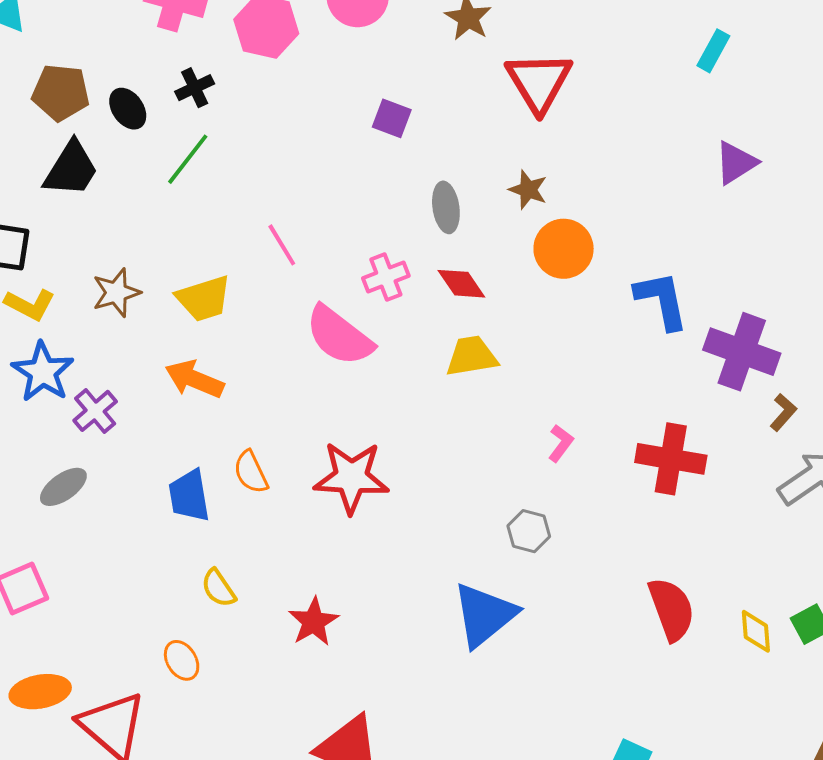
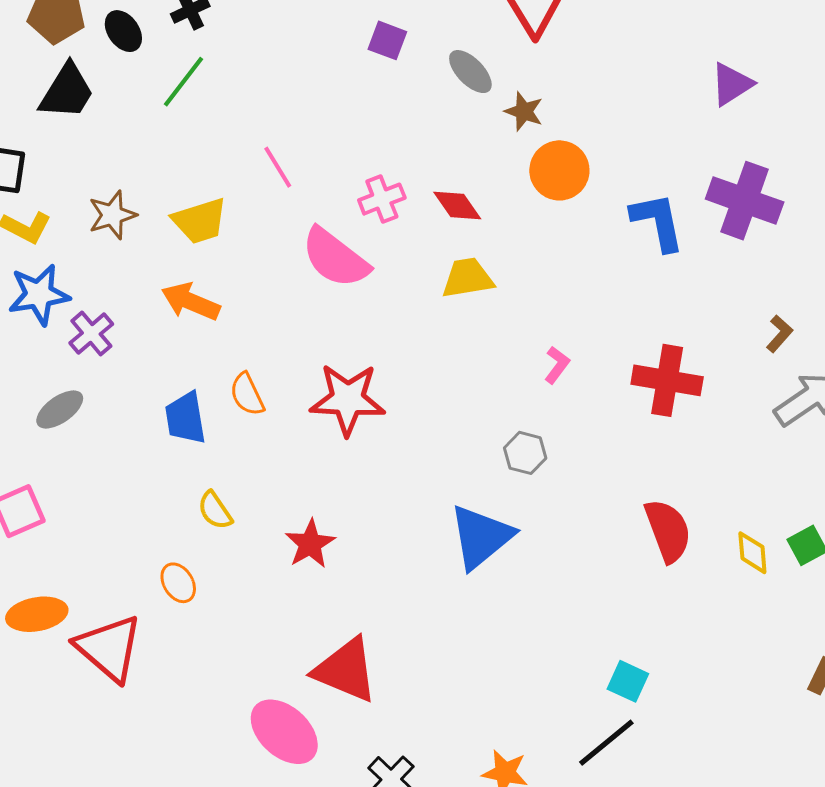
gray ellipse: (446, 207) -> (470, 72), moved, turned -36
purple cross: (742, 352) -> (745, 201), moved
blue star: (43, 372) -> (39, 295), turned 30

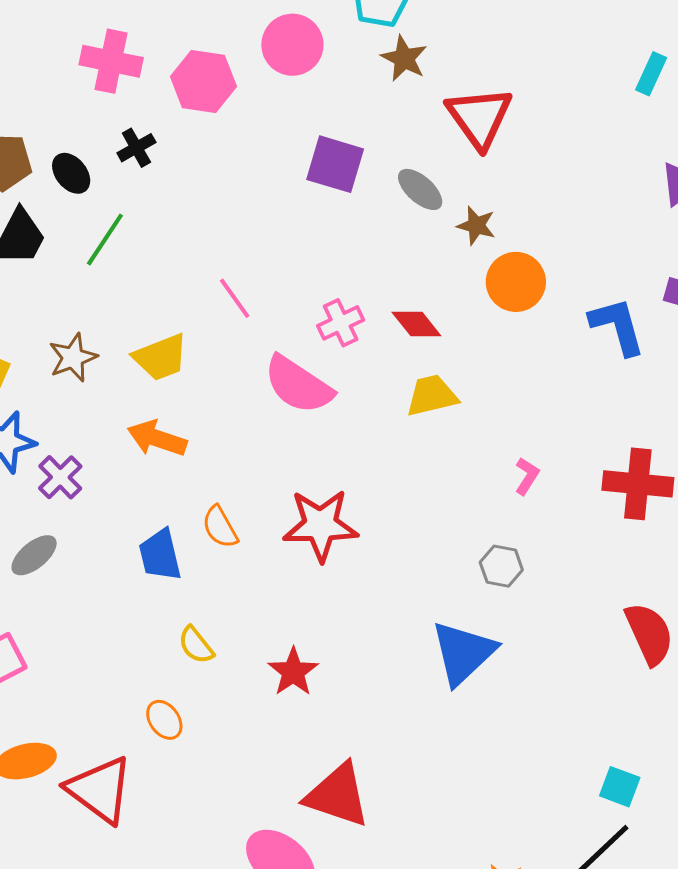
purple square: (387, 40) -> (335, 164), size x1.5
green line: (183, 82) -> (105, 239), moved

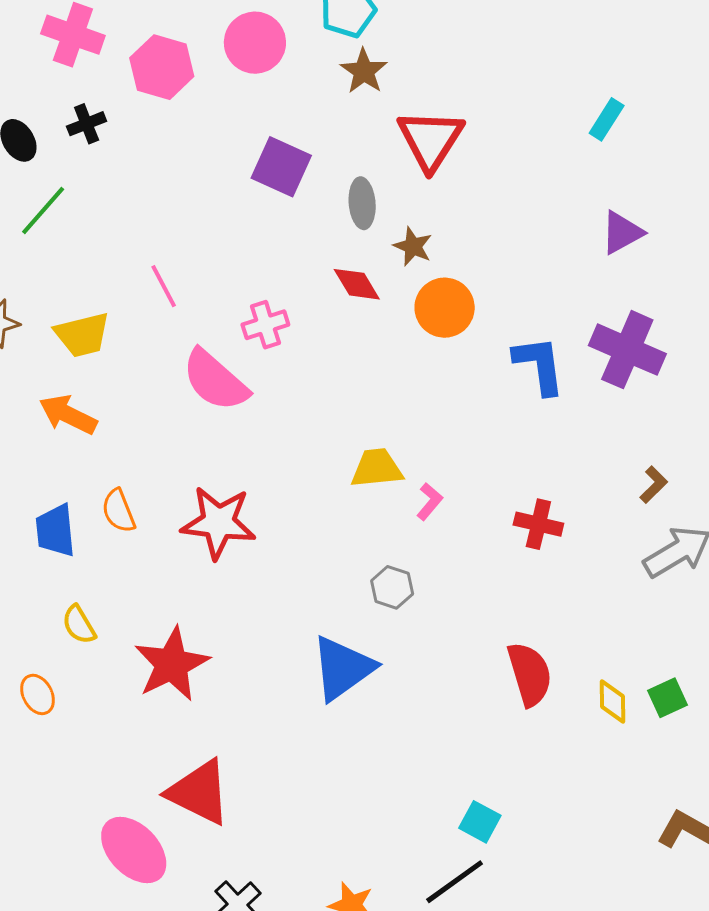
gray ellipse: (420, 189) -> (362, 203), turned 36
red diamond: (416, 324) -> (357, 284), moved
yellow trapezoid: (432, 396) -> (377, 468), moved
red cross: (638, 484) -> (538, 524), size x0.7
red star: (293, 672) -> (172, 664), size x1.5

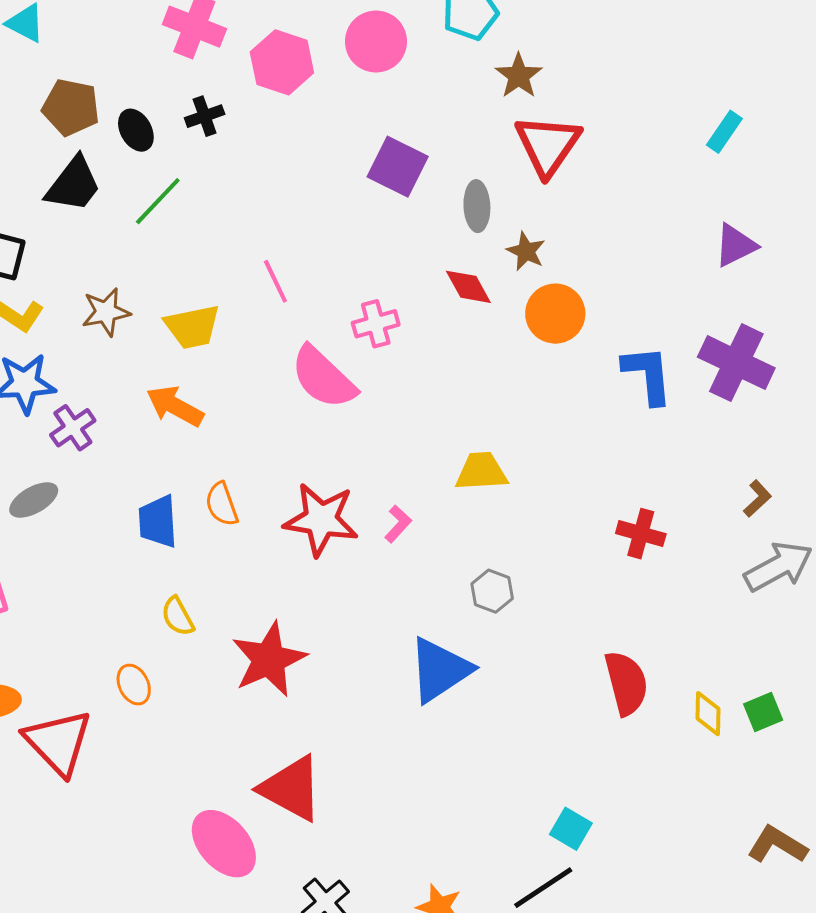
brown star: (364, 71) -> (519, 76), moved
pink L-shape: (430, 502) -> (398, 524), moved

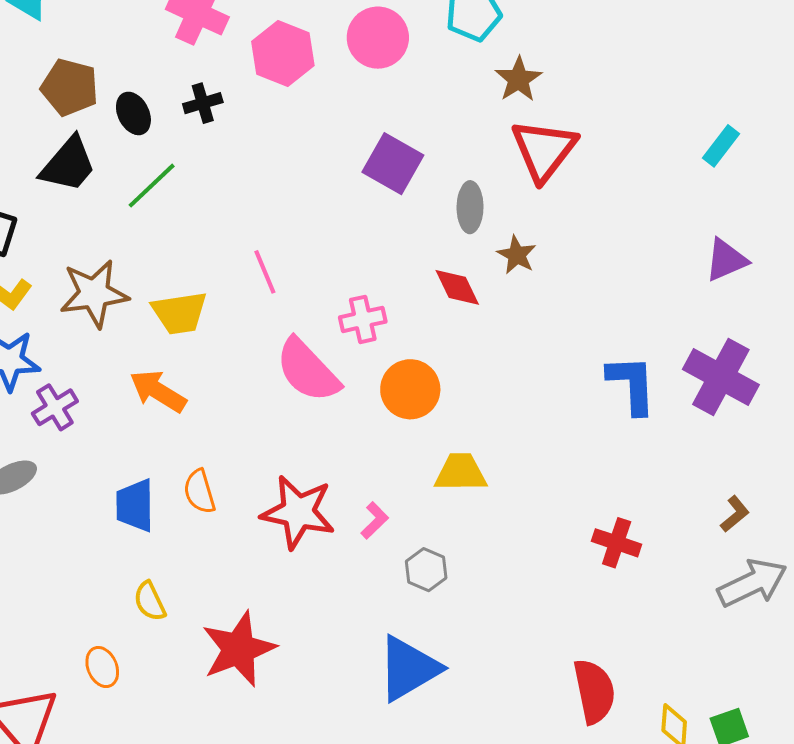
brown star: (106, 312) -> (94, 294), size x1.4
orange circle: (555, 314) -> (410, 389), moved
gray hexagon: (492, 591) -> (426, 570), moved

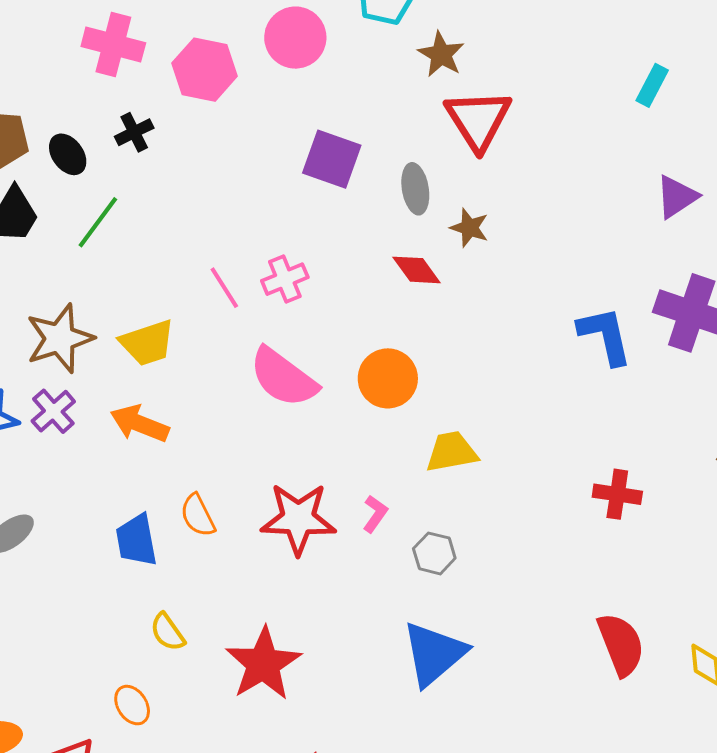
pink cross: (363, 319) -> (285, 279), moved
purple cross: (55, 407) -> (53, 411), moved

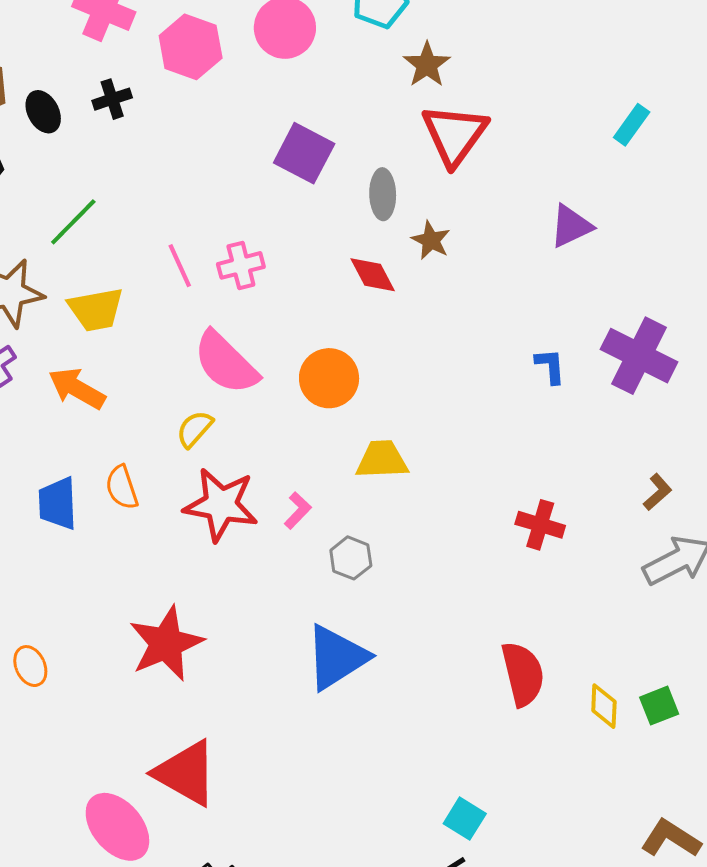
purple triangle: (677, 197) -> (571, 226), moved
green line: (98, 222) -> (73, 222), moved
blue L-shape: (605, 336) -> (550, 366), size x0.6
yellow semicircle: (168, 632) -> (195, 429), moved, turned 69

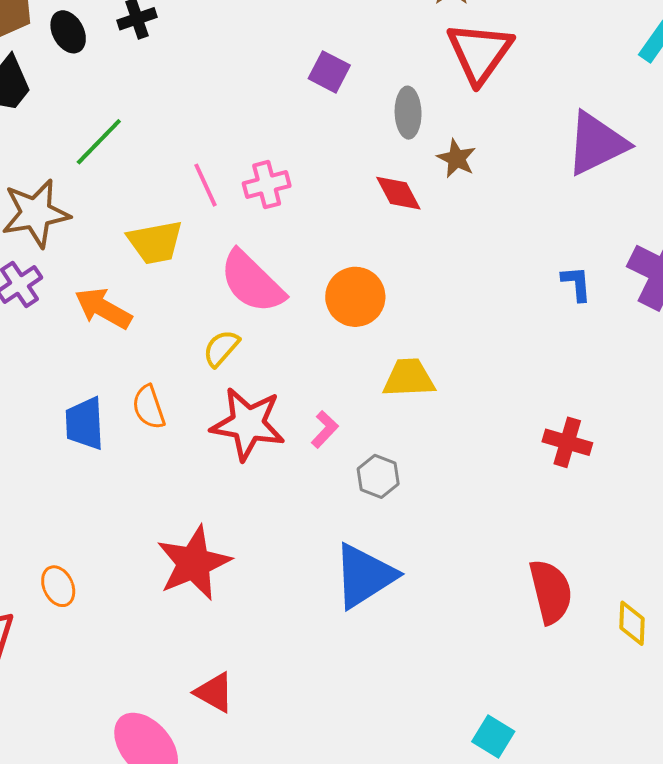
purple square: (304, 153) -> (329, 72), size x0.7
purple triangle: (571, 226) -> (597, 143), size x1.5
yellow trapezoid: (96, 309) -> (155, 242), moved
red triangle: (186, 773) -> (214, 692), size x0.6

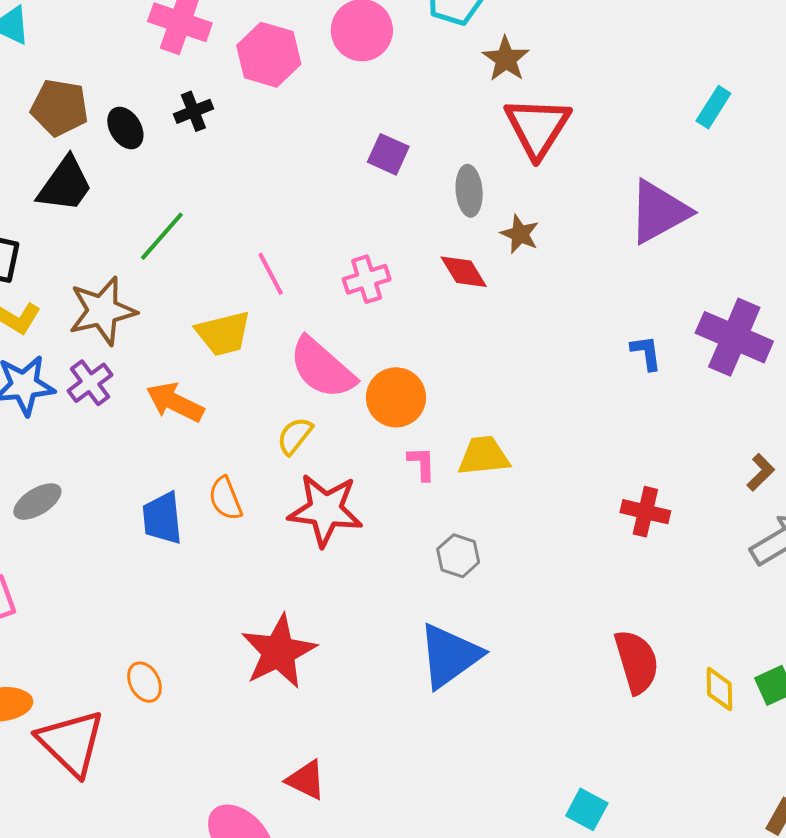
pink cross: (267, 185) -> (367, 279), moved
orange circle: (355, 297) -> (396, 397), moved
pink L-shape: (325, 429) -> (422, 464), moved, turned -42

